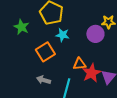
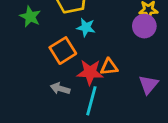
purple circle: (95, 34) -> (144, 26), moved
red star: (91, 73) -> (90, 72), moved, turned 30

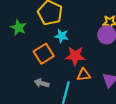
orange triangle: (109, 67) -> (84, 75), moved
red star: (90, 72) -> (75, 56), moved

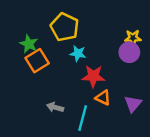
orange square: (44, 54) -> (37, 61), moved
orange triangle: (84, 75) -> (103, 98), turned 32

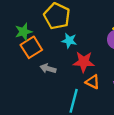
green star: (29, 44) -> (23, 32), turned 30
gray arrow: (55, 107) -> (48, 68), moved

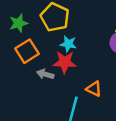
green star: (23, 32) -> (19, 23), moved
red star: (84, 62) -> (65, 62), moved

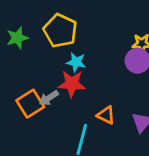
orange square: (27, 51) -> (30, 104), moved
gray arrow: (45, 74) -> (49, 98), turned -49

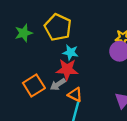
gray arrow: (49, 98) -> (58, 84), moved
orange triangle: (106, 115) -> (75, 95), moved

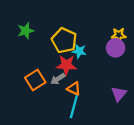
yellow pentagon: (58, 27) -> (64, 40), moved
cyan star: (70, 52) -> (79, 51), moved

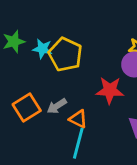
cyan star: (79, 51) -> (42, 49), moved
red star: (66, 65) -> (110, 90), moved

